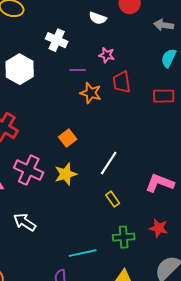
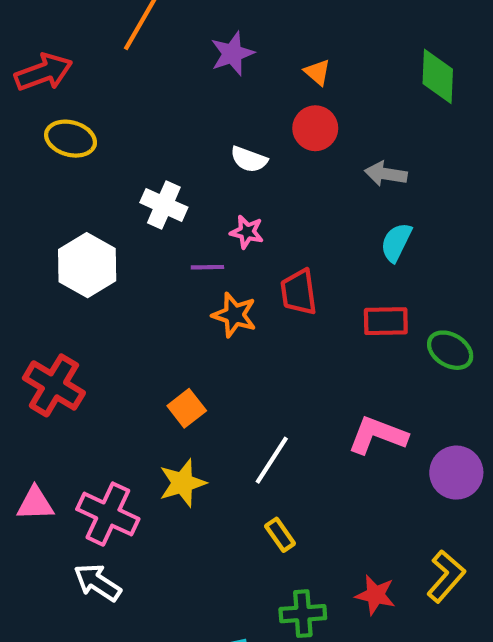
pink star: (107, 55) -> (247, 232), moved
pink cross: (29, 170) -> (108, 514), moved
pink L-shape: (160, 183) -> (378, 435), moved

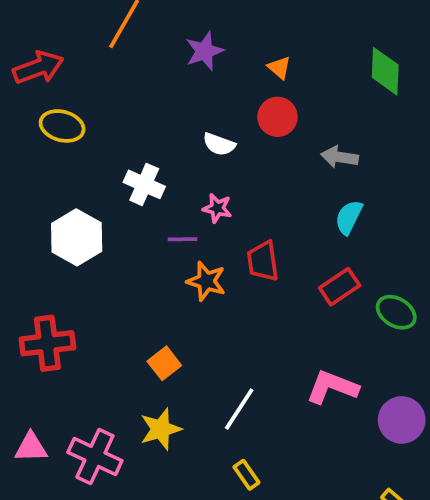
red rectangle: (386, 321) -> (340, 287), turned -33
red cross: (54, 385) -> (47, 343), turned -38

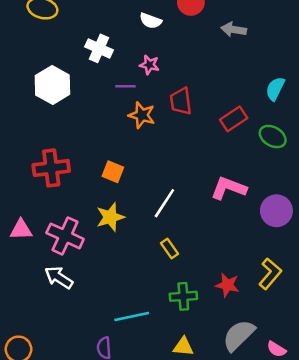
cyan semicircle: (349, 217) -> (275, 89), moved
red cross: (47, 343) -> (51, 168), moved
orange square: (164, 363) -> (113, 172), turned -30

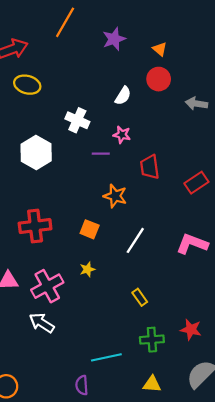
white semicircle: (151, 21) -> (123, 96), turned -78
orange star: (142, 115) -> (115, 196), moved
white line: (164, 203) -> (135, 240), moved
yellow star: (110, 217) -> (87, 269), size x0.6
pink cross: (65, 236) -> (47, 286), turned 36

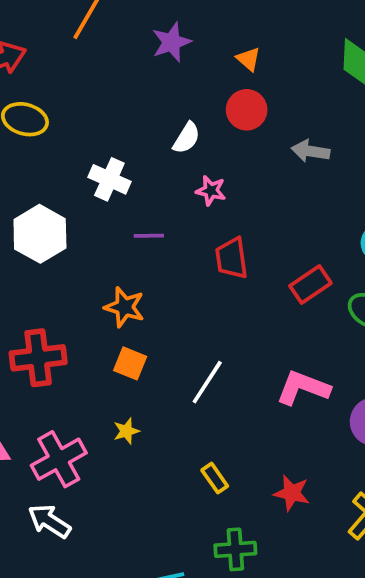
pink star: (122, 135) -> (211, 191), moved
orange star: (115, 196) -> (125, 307), moved
red star: (191, 330) -> (292, 493), moved

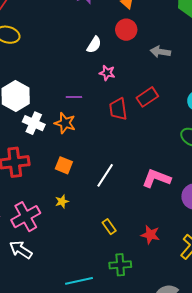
white cross: (109, 179) -> (34, 123), moved
red rectangle: (310, 285) -> (147, 97), moved
orange star: (125, 307) -> (65, 123), moved

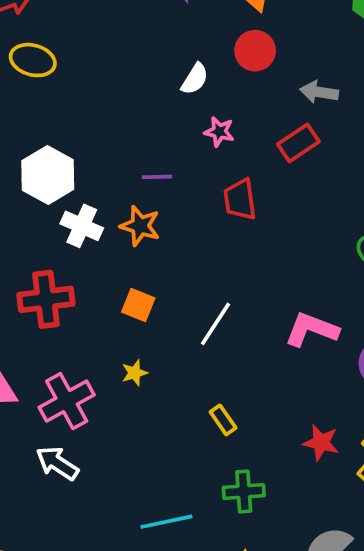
red rectangle: (147, 97) -> (298, 143), moved
red star: (150, 235) -> (321, 443), moved

